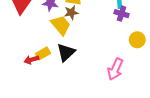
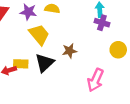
brown star: (71, 13) -> (69, 51), moved
yellow rectangle: (43, 53) -> (21, 64), turned 32

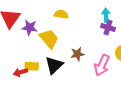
purple star: (28, 12) -> (30, 28), moved
pink arrow: (95, 80) -> (102, 65), moved

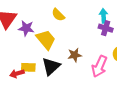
yellow semicircle: (61, 14) -> (58, 15), turned -144

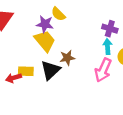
cyan arrow: (104, 16) -> (108, 47), moved
purple star: (26, 28) -> (45, 24), moved
brown star: (75, 55) -> (67, 58), moved

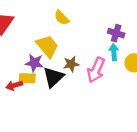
purple star: (45, 24) -> (34, 63), moved
pink arrow: (103, 70) -> (96, 70), moved

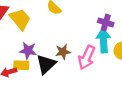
yellow trapezoid: (47, 46) -> (20, 19), moved
cyan arrow: (114, 52) -> (103, 41), size x1.5

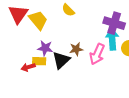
purple cross: (106, 23) -> (114, 23), size x1.5

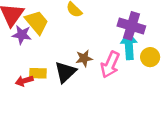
purple star: (45, 48) -> (22, 35), moved

